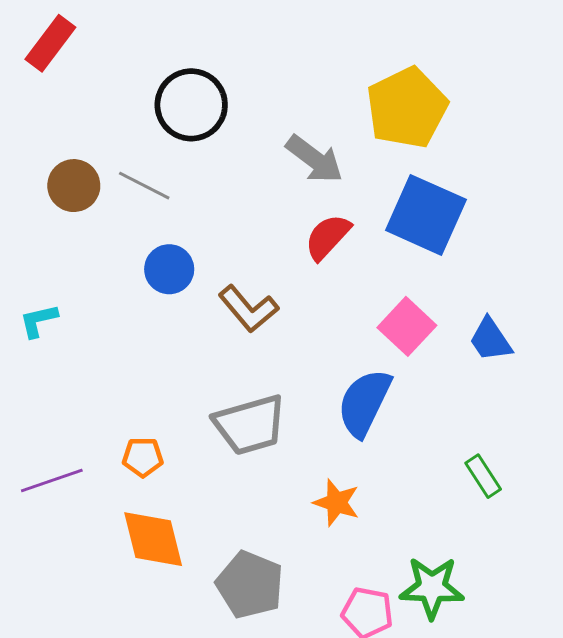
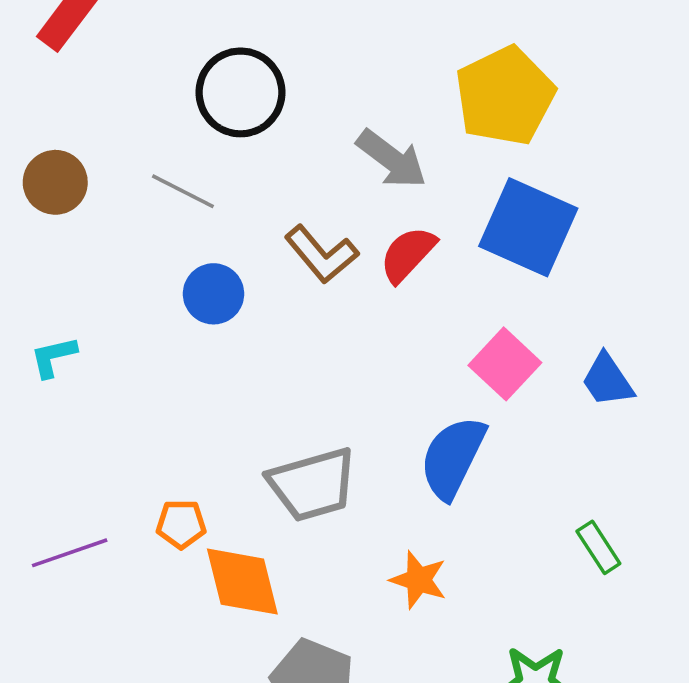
brown circle: (74, 186) -> (55, 182), moved
brown L-shape: (248, 309) -> (321, 254), moved
orange diamond: (153, 539) -> (242, 582), moved

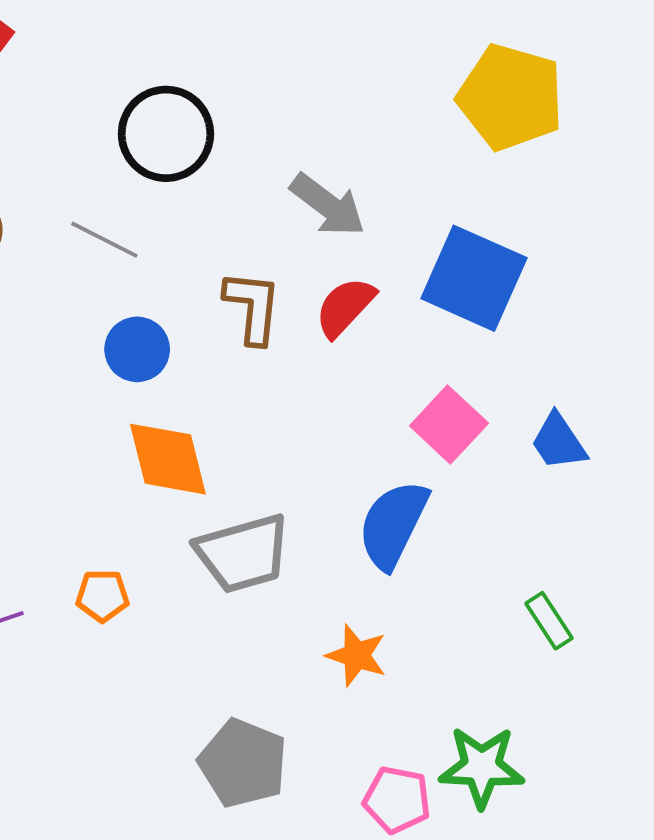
yellow pentagon: (505, 96) -> (510, 97), moved, turned -30
brown L-shape: (321, 254) -> (253, 307), turned -134
orange diamond: (242, 582) -> (168, 459), moved

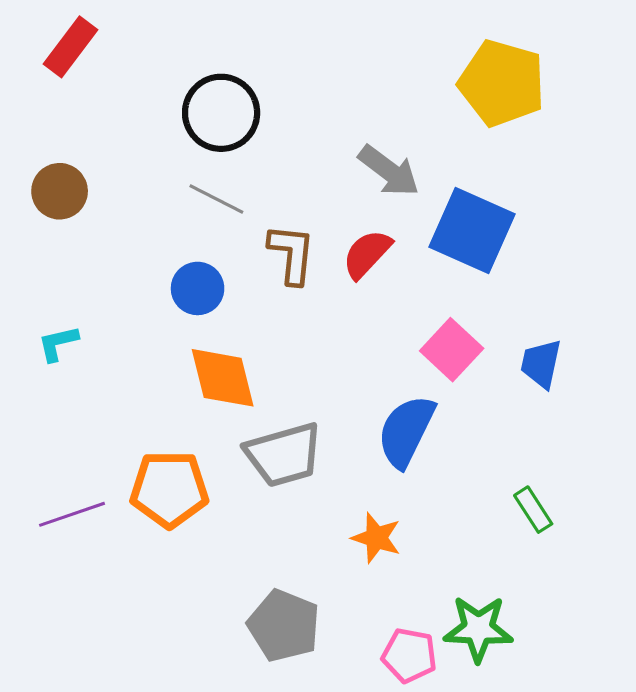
gray arrow: (328, 205) -> (389, 171), moved
gray line: (104, 240) -> (216, 199), moved
blue trapezoid: (559, 442) -> (541, 364), turned 46
orange pentagon: (102, 596) -> (169, 489), size x1.8

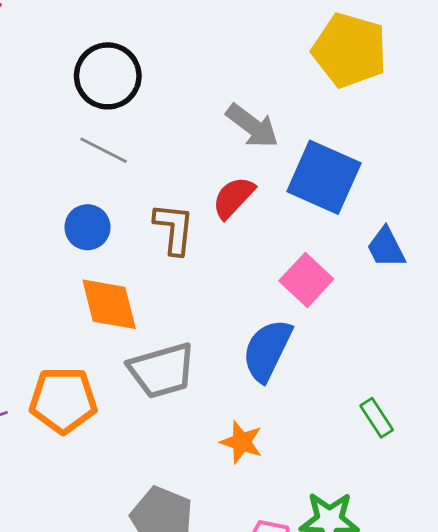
brown L-shape: (292, 254) -> (174, 229), moved
blue trapezoid: (541, 364) -> (386, 248), moved, turned -39

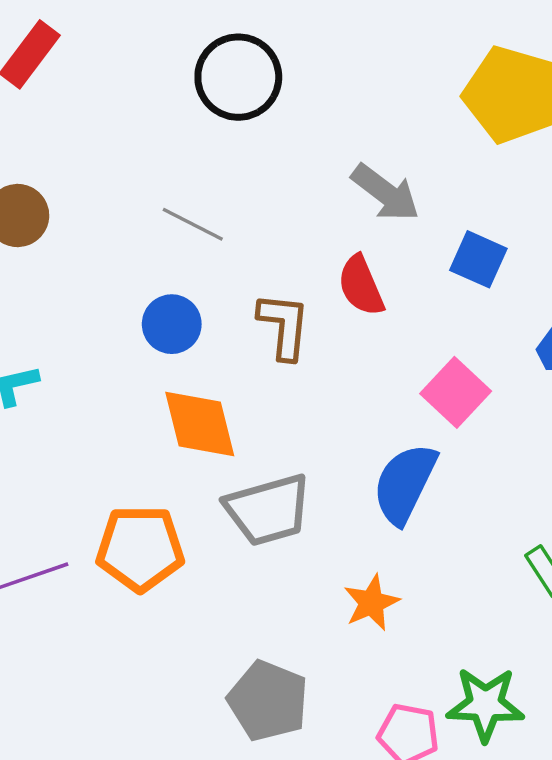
black circle: (108, 76) -> (238, 77), moved
blue square: (324, 177) -> (478, 259), size x0.6
red semicircle: (233, 198) -> (361, 286), turned -66
orange star: (241, 442) -> (371, 603), turned 30

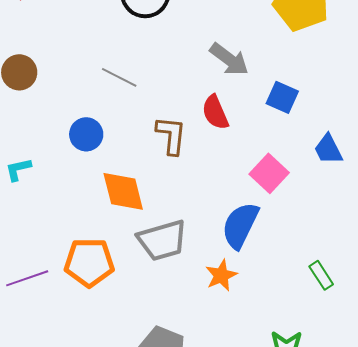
blue circle: (172, 324) -> (86, 134), moved
orange star: (371, 603) -> (221, 275), moved

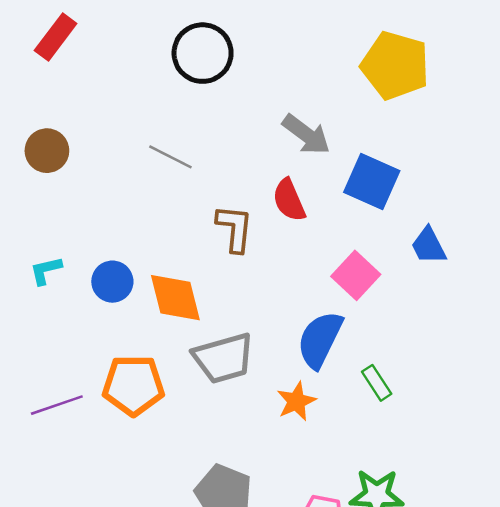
blue square: (282, 97) -> (372, 182), size x1.4
blue circle: (86, 134) -> (112, 282), moved
green rectangle: (321, 275) -> (377, 383), moved

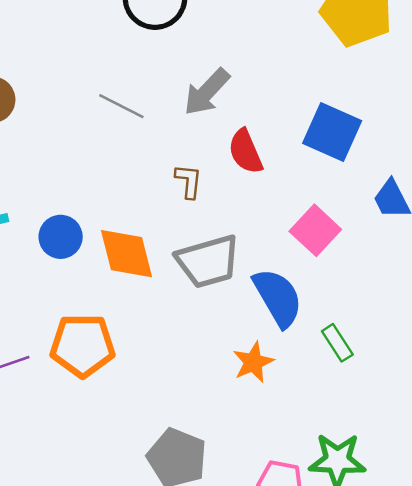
gray arrow: (306, 135) -> (207, 92), moved, turned 96
brown L-shape: (235, 228) -> (189, 181), size x0.7
blue semicircle: (320, 340) -> (278, 298), turned 124
gray trapezoid: (224, 358) -> (208, 261), moved

